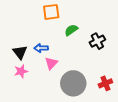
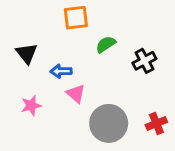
black triangle: (20, 52) -> (27, 53), moved
pink triangle: (51, 63) -> (76, 94), turned -32

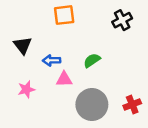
green semicircle: (106, 44) -> (92, 60), moved
black cross: (144, 61) -> (122, 20), moved
pink triangle: (76, 94) -> (64, 79), turned -42

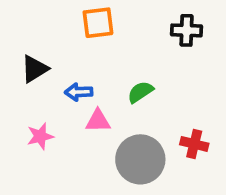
black cross: (122, 20) -> (187, 30), turned 30
black triangle: (23, 45) -> (34, 69), turned 36
red cross: (132, 105) -> (194, 144), moved, turned 36

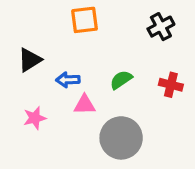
black cross: (187, 30) -> (161, 27), turned -30
red cross: (194, 144) -> (171, 85), moved

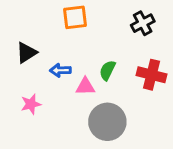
green semicircle: (121, 80) -> (107, 70), turned -30
red cross: (171, 85) -> (151, 75), size x1.4
pink triangle: (85, 105) -> (85, 86), moved

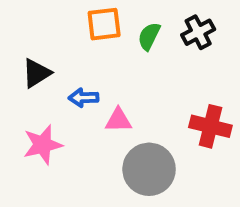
green semicircle: (107, 70) -> (149, 36), moved
red cross: (151, 75) -> (210, 126), moved
pink star: (31, 104) -> (43, 145), size x1.4

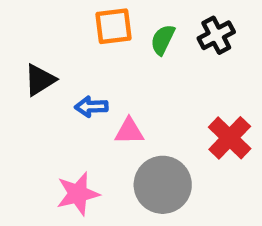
red cross: (210, 126) -> (230, 138), turned 30
pink star: (43, 145) -> (78, 194), moved

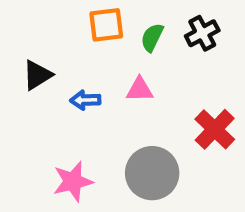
pink triangle: (129, 131) -> (140, 90), moved

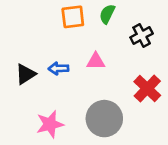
black cross: (202, 33) -> (142, 35), moved
green semicircle: (152, 37) -> (107, 14), moved
black triangle: (37, 75) -> (26, 74), moved

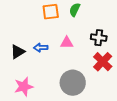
black cross: (142, 35) -> (99, 38), moved, turned 35
pink star: (50, 124) -> (24, 87), moved

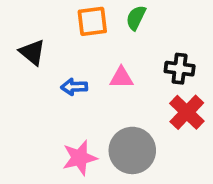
black triangle: (18, 52) -> (32, 52), moved, turned -49
pink star: (24, 87) -> (80, 158), moved

